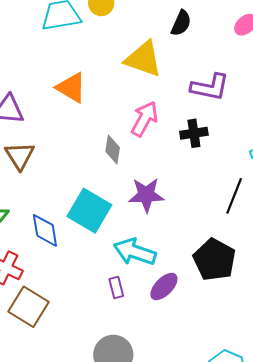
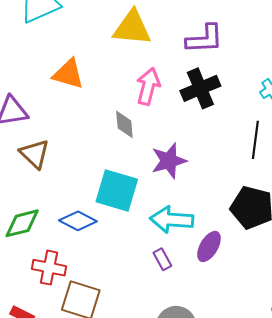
black cross: (194, 133) -> (200, 88), size x1.4
blue diamond: (45, 230) -> (78, 221), turned -39

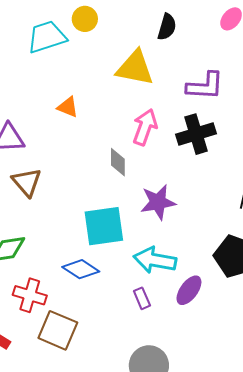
orange triangle: (68, 74) -> (68, 107), size x0.7
cyan square: (117, 190) -> (104, 226), turned -30
blue diamond: (78, 221) -> (81, 269), moved

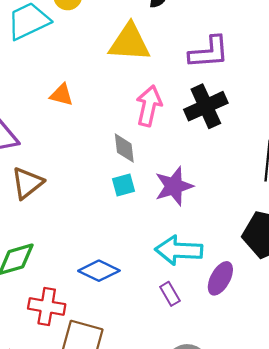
brown triangle: (27, 182) -> (27, 183), turned 40
cyan square: (104, 226) -> (123, 185), moved, size x0.5

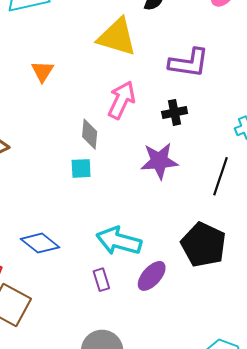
orange triangle: (62, 95) -> (43, 71), turned 35
black cross: (206, 106) -> (175, 112), size x0.6
purple star: (174, 186) -> (159, 161), moved

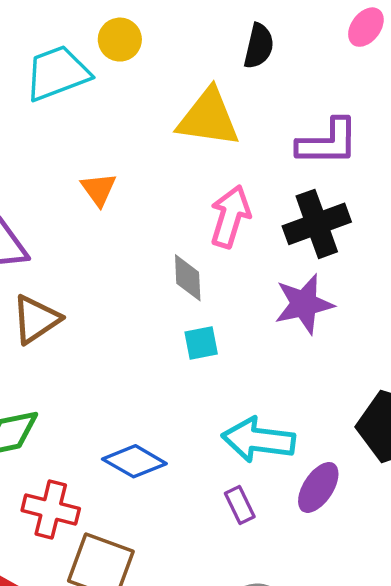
black cross: (175, 112) -> (317, 224), size x1.6
cyan square: (81, 168) -> (201, 343), moved

